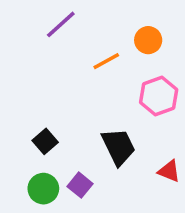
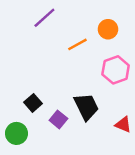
purple square: (80, 185) -> (58, 119), moved
green circle: (43, 189) -> (16, 133), moved

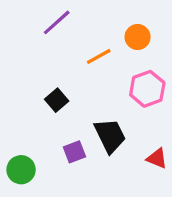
black square: (33, 103) -> (57, 100), moved
purple square: (58, 119) -> (74, 152), turned 30

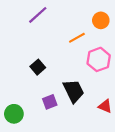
orange circle: (138, 37) -> (101, 20), moved
orange line: (99, 56) -> (77, 38), moved

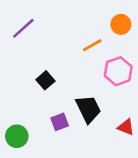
purple line: (38, 15) -> (23, 28), moved

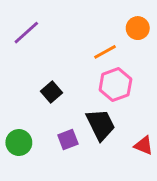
pink hexagon: (118, 71) -> (115, 85), moved
green circle: (17, 136) -> (19, 142), moved

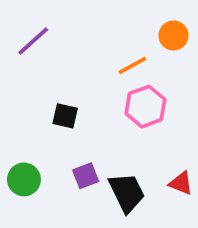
black square: (52, 92) -> (65, 116), turned -36
black trapezoid: (101, 125) -> (127, 193), moved

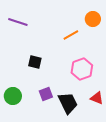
purple line: (33, 41) -> (18, 22), turned 60
pink hexagon: (145, 107) -> (82, 69), moved

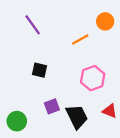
purple line: (18, 22) -> (33, 25), moved, turned 36
green circle: (13, 96) -> (17, 121), moved

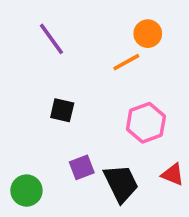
orange circle: (105, 21) -> (148, 34), moved

